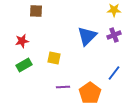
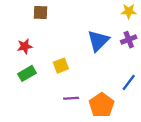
yellow square: (54, 58) -> (61, 66), turned -32

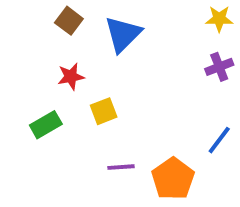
brown square: (41, 12) -> (69, 21), turned 35
blue triangle: (98, 41) -> (123, 34), moved
red star: (25, 46) -> (71, 77), moved

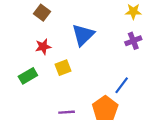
blue triangle: (123, 34) -> (83, 35), moved
blue line: (219, 140) -> (122, 85), moved
purple line: (121, 167) -> (67, 112), moved

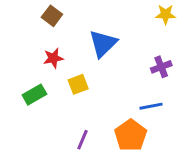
purple cross: (133, 41) -> (161, 67), moved
blue line: (122, 85) -> (151, 106), turned 42
purple line: (67, 112) -> (82, 140), turned -63

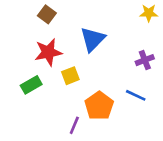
red star: (53, 58) -> (48, 52), size x1.5
blue line: (151, 106) -> (136, 95), turned 36
orange pentagon: (131, 135) -> (99, 106), moved

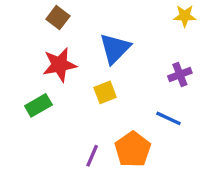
yellow square: (70, 76) -> (105, 92), moved
orange pentagon: (99, 106) -> (133, 149), moved

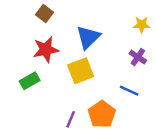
yellow star: (185, 16) -> (142, 25), moved
purple cross: (180, 74) -> (138, 57), turned -35
yellow square: (105, 92) -> (81, 71), size x1.5

